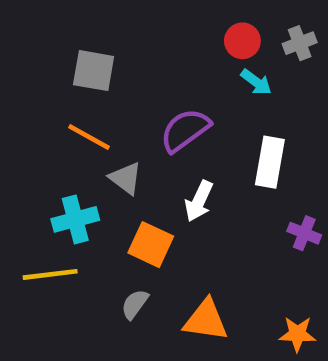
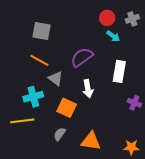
white arrow: (199, 201) -> (88, 89), turned -36

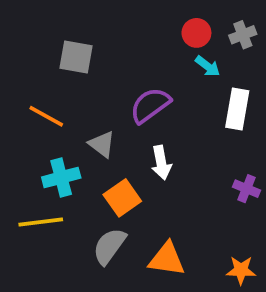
orange line: (39, 60) -> (46, 116), moved
white rectangle: (119, 71) -> (237, 109), moved
orange square: (67, 108) -> (122, 198), turned 30
gray semicircle: (60, 134) -> (109, 246), size x1.5

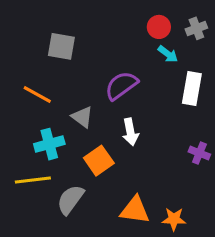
gray semicircle: (109, 246) -> (70, 200), moved
orange star: (241, 270) -> (174, 219), moved

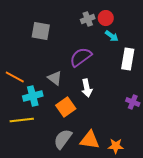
gray cross: (196, 28) -> (88, 19), moved
orange line: (37, 94) -> (15, 77), moved
gray semicircle: (70, 200) -> (63, 139), moved

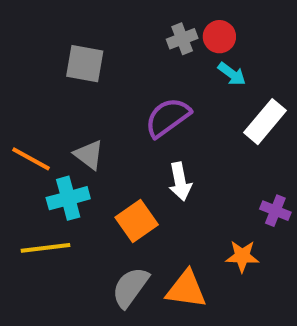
white rectangle: (128, 59) -> (265, 122), turned 30
gray triangle: (55, 78) -> (89, 155), moved
orange star: (116, 146) -> (242, 256), moved

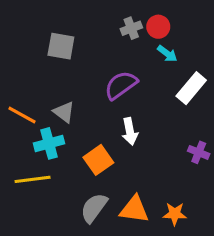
orange star: (242, 256) -> (175, 214), moved

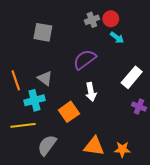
white rectangle: (191, 88) -> (132, 77), moved
orange line: (22, 115) -> (16, 80), turned 42
gray semicircle: (94, 208) -> (47, 145), moved

